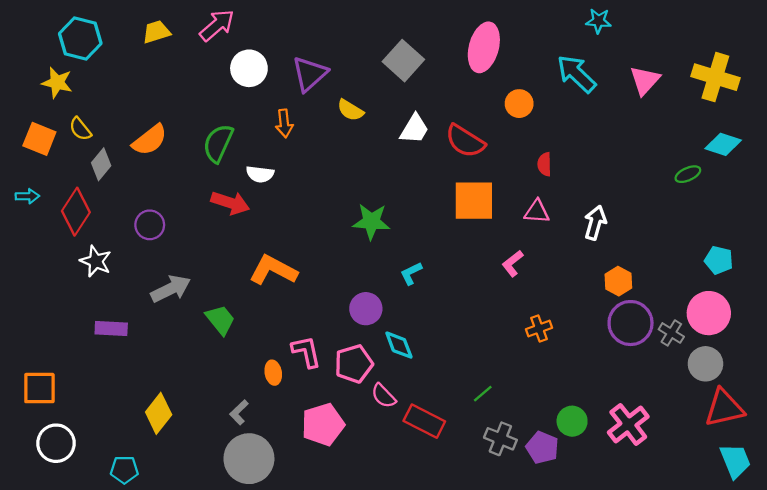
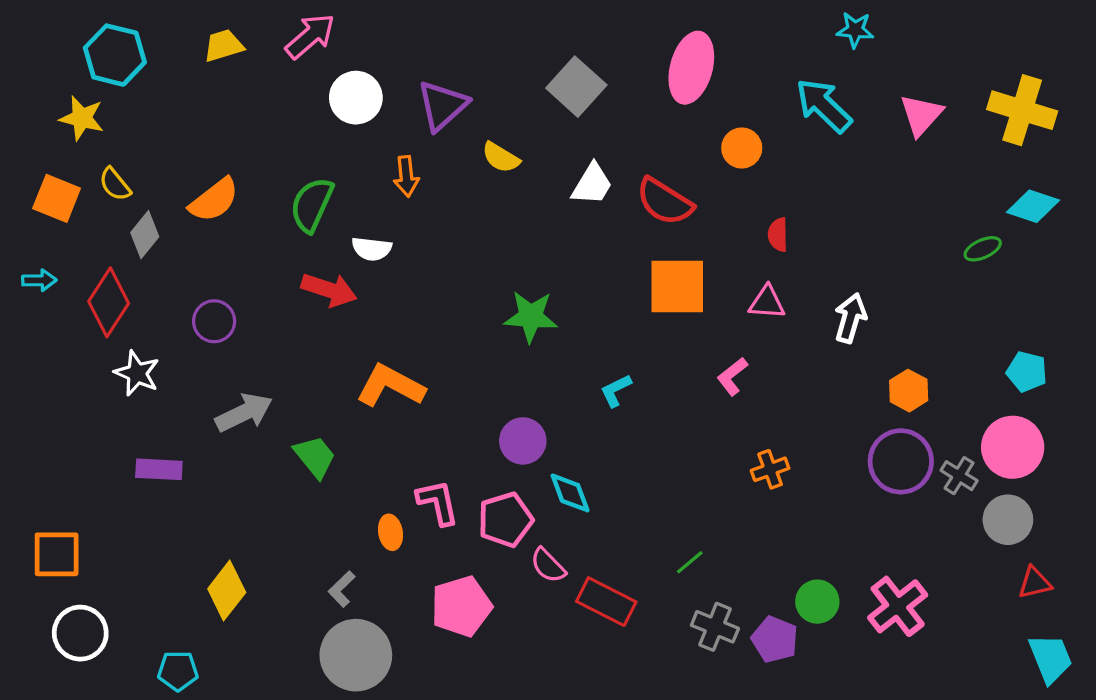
cyan L-shape: (411, 273) -> (616, 391), moved
orange hexagon: (618, 281) -> (909, 391), moved
red triangle: (724, 408) -> (1035, 583), size x0.6

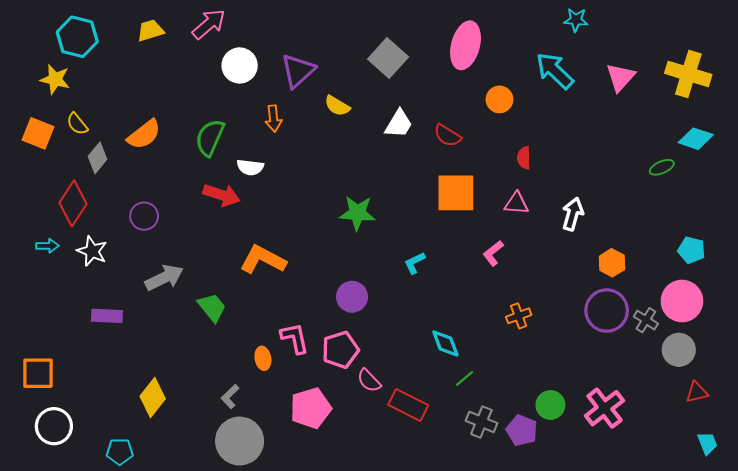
red semicircle: (665, 202) -> (448, 135), size x0.7
cyan arrow: (39, 280) -> (48, 246), moved
cyan diamond: (570, 493) -> (445, 343), moved
cyan trapezoid: (1050, 658) -> (707, 443), size x0.7

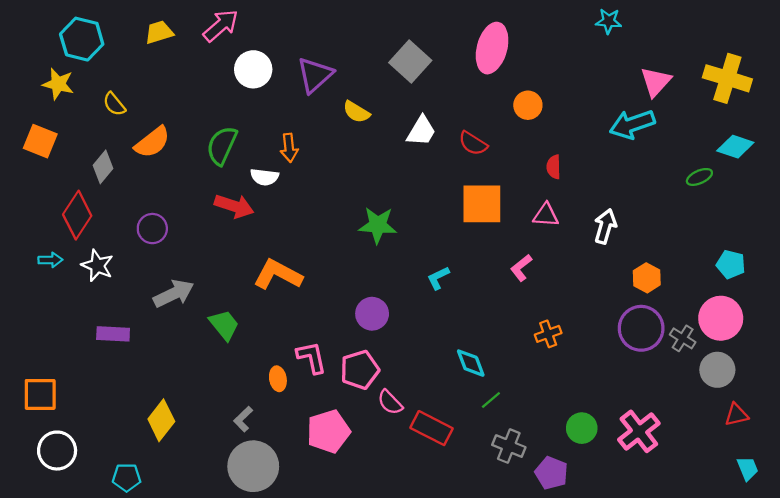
cyan arrow: (555, 71) -> (632, 124), moved, turned -63
orange arrow: (274, 119) -> (289, 148), moved
yellow semicircle: (77, 124) -> (114, 104), moved
purple pentagon: (522, 430) -> (551, 473), moved

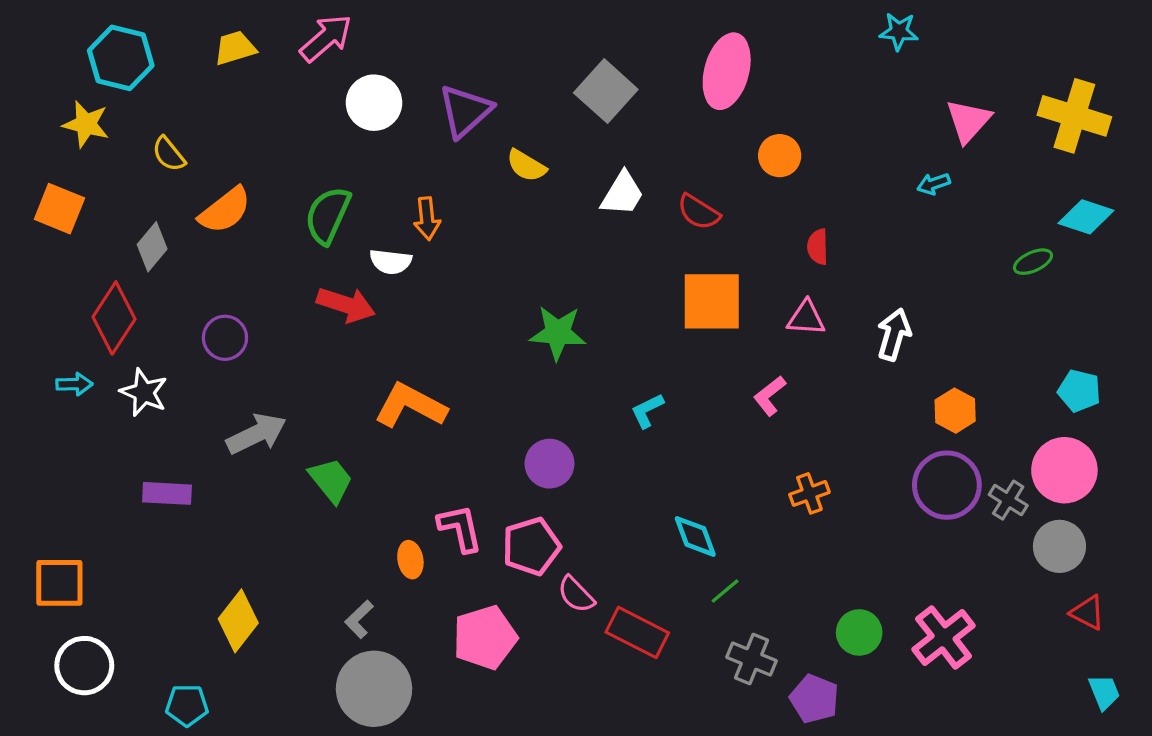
cyan arrow: (632, 124) -> (934, 184), size x0.5
red triangle: (736, 415) -> (1088, 613), turned 40

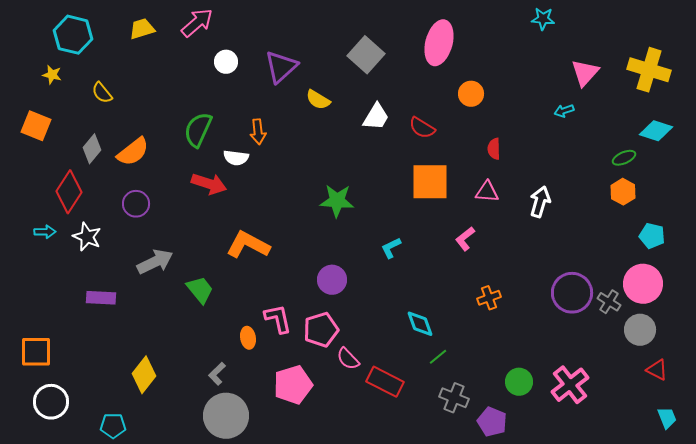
white circle: (374, 103) -> (226, 62), size x0.7
yellow star: (86, 124) -> (52, 75), size x0.7
orange semicircle: (225, 210) -> (133, 152), moved
orange hexagon: (955, 411) -> (623, 192), moved

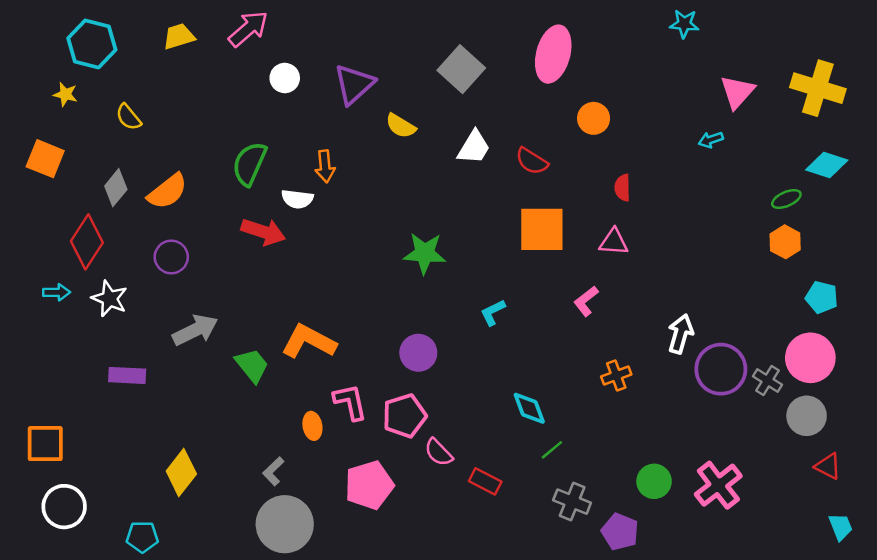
white arrow: (540, 202) -> (681, 334), moved
orange L-shape: (248, 245) -> (309, 341), moved
red rectangle: (385, 382) -> (485, 481), size x0.7

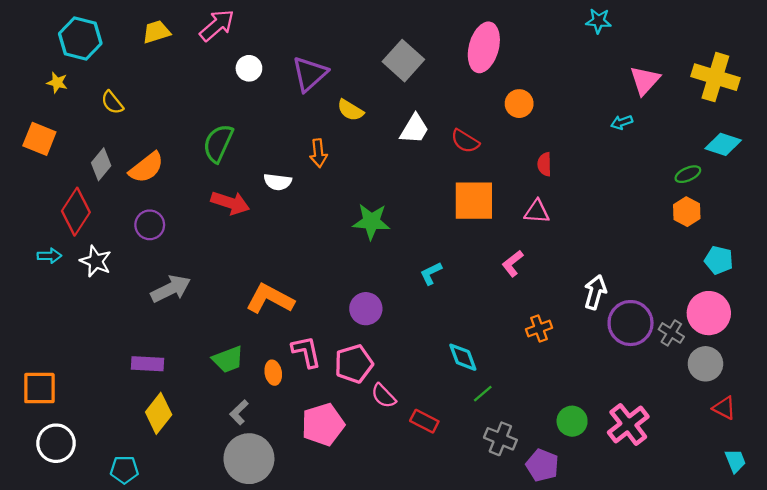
orange arrow: (325, 166) -> (318, 153), moved
white semicircle: (297, 199) -> (278, 182), moved
green trapezoid: (252, 365) -> (228, 359), moved, turned 108
purple rectangle: (127, 375) -> (148, 364), moved

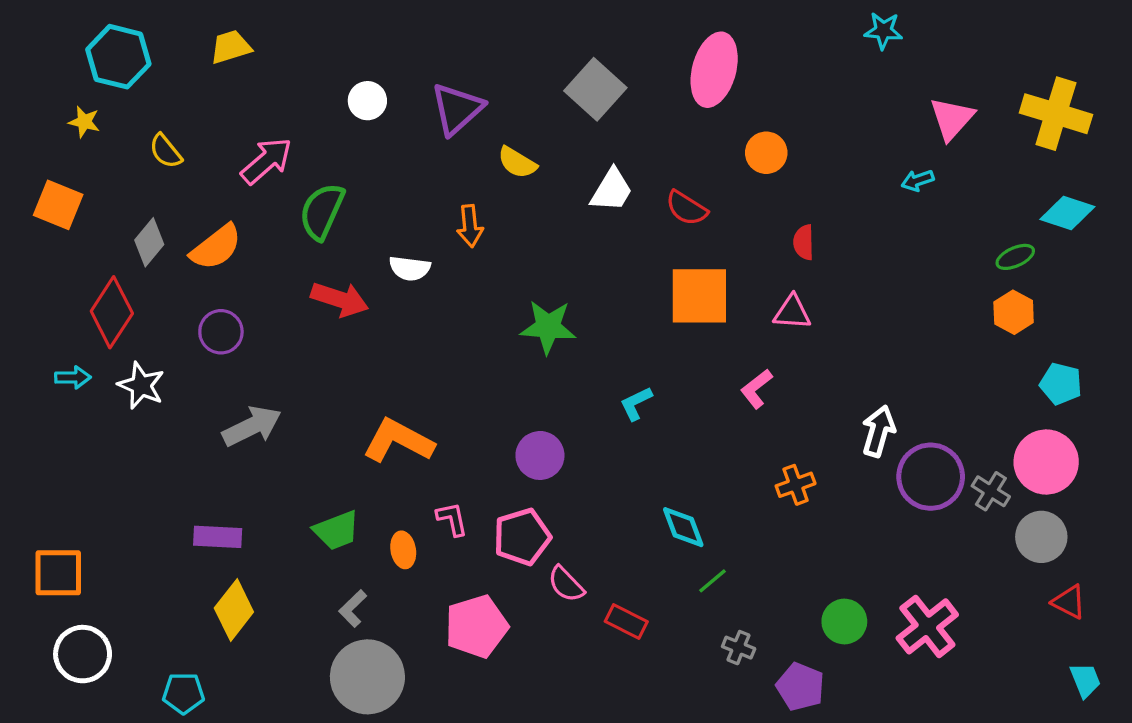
pink arrow: (217, 25) -> (267, 161), moved
pink L-shape: (306, 352) -> (452, 519), size x0.7
gray cross: (500, 439) -> (739, 648), size x0.7

